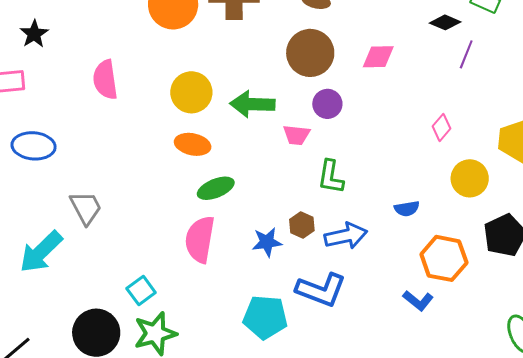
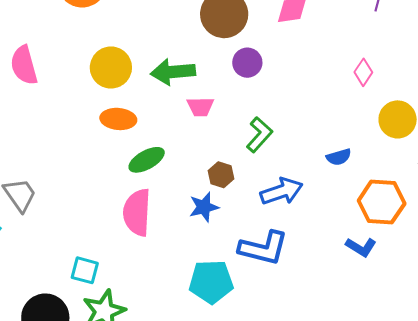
pink trapezoid: (297, 135) -> (200, 107), moved
green L-shape: (331, 177) -> (259, 135), turned -141
brown hexagon: (302, 225) -> (221, 175), moved
cyan square: (141, 291) -> (85, 270), turned -32

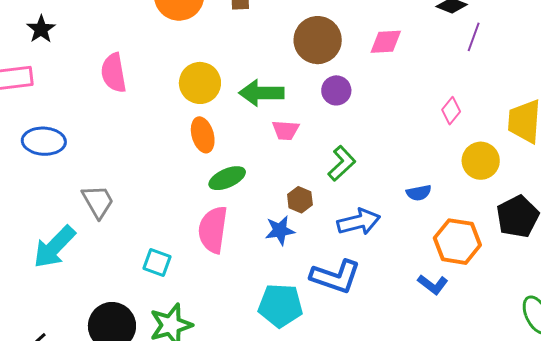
orange ellipse: (118, 119) -> (203, 135), turned 64
cyan square: (85, 270) -> (157, 262), moved

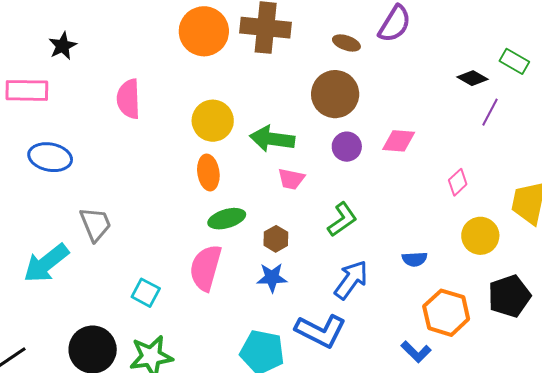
pink diamond: (386, 42) -> (399, 141), moved
brown hexagon: (300, 200) -> (276, 239), moved
blue arrow: (359, 222) -> (351, 280), turned -48

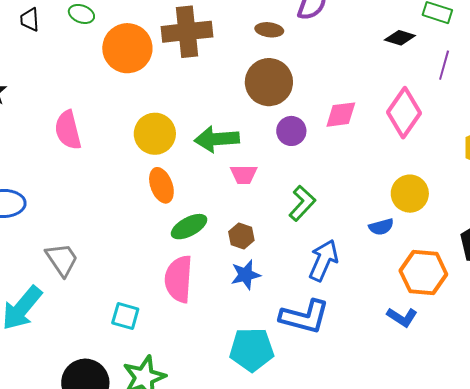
purple line: (490, 112) -> (444, 65), moved
pink diamond: (458, 182) -> (404, 113), moved, size x1.8
yellow circle: (480, 236) -> (410, 194), moved

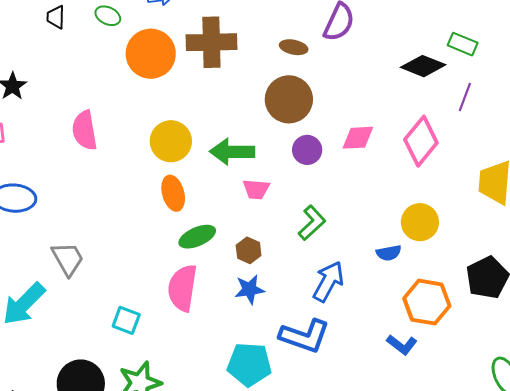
black diamond: (400, 38) -> (423, 66), size x1.4

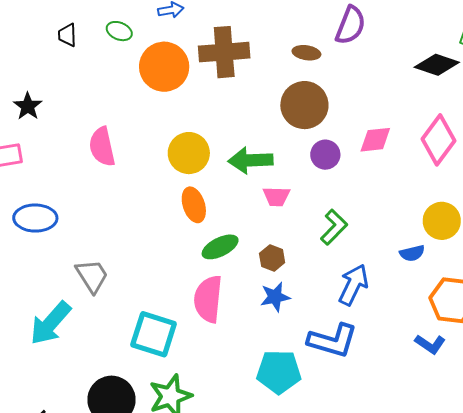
cyan square: (126, 320) -> (154, 334), size x1.6

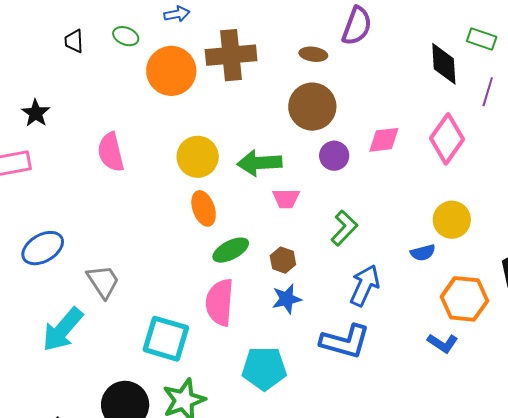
black diamond: (437, 65) -> (444, 64), turned 69
blue ellipse: (35, 218) -> (43, 248), moved, turned -30
cyan pentagon: (279, 372) -> (264, 368), moved

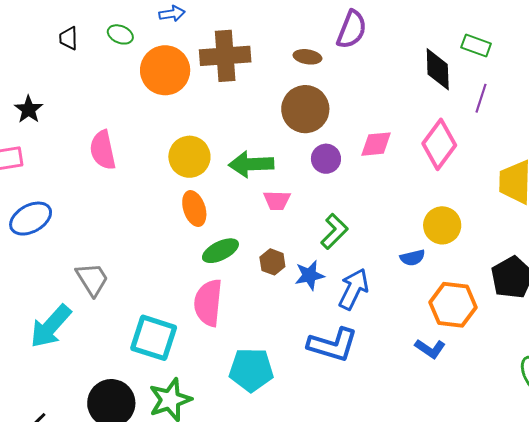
blue ellipse: (43, 248) -> (31, 219), moved
blue star: (287, 299) -> (309, 275), moved

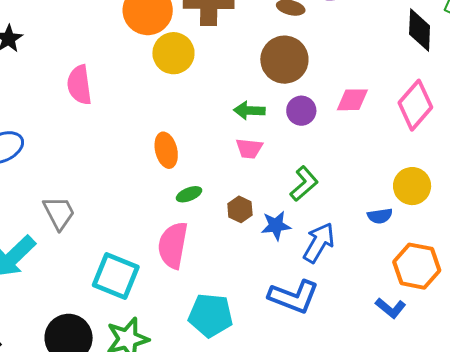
yellow circle: (189, 157) -> (173, 53), moved
green arrow: (251, 164) -> (249, 110), moved, size x0.7
green ellipse: (220, 251) -> (189, 194), size x0.7

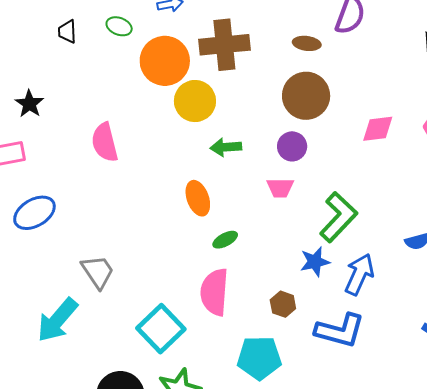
green arrow: (249, 110) -> (226, 147), moved
purple circle: (301, 111) -> (292, 146), moved
green L-shape: (304, 184) -> (338, 217), size x1.4
brown hexagon: (240, 209) -> (283, 304), moved
cyan square: (116, 276) -> (161, 329), turned 30

